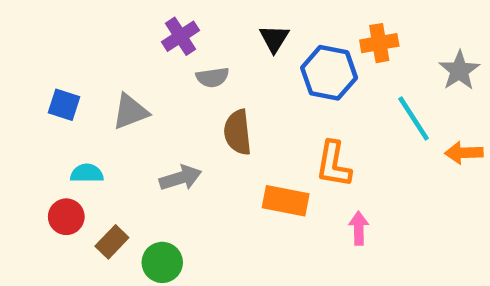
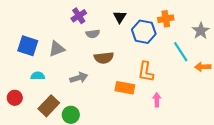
blue square: (64, 105) -> (28, 46), size x1.5
brown semicircle: (238, 132) -> (104, 58), turned -90
red circle: (66, 217) -> (15, 98), moved
brown rectangle: (112, 242) -> (49, 106), size x1.5

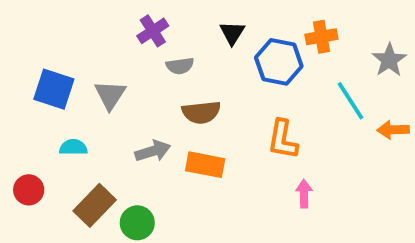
gray triangle: (57, 49) -> (110, 95), turned -36
orange rectangle: (125, 88) -> (205, 165), moved

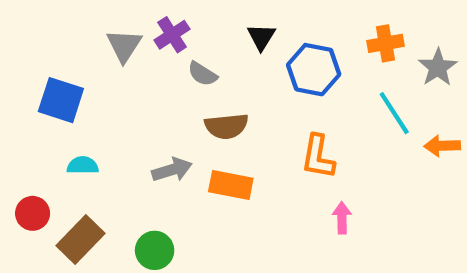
orange cross: (321, 37) -> (385, 43), moved
gray semicircle: (180, 66) -> (202, 74), turned 40
gray triangle: (110, 95) -> (124, 46), moved
brown rectangle: (95, 205) -> (81, 239), moved

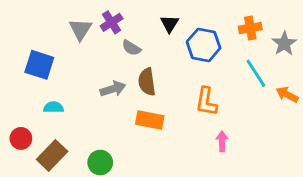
brown semicircle: (226, 126) -> (147, 82), turned 88
orange arrow: (442, 146) -> (287, 95), turned 30
gray arrow: (172, 170) -> (113, 89), moved

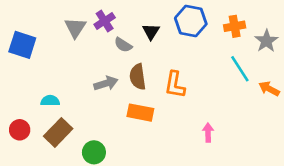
black triangle: (170, 24) -> (151, 32), moved
blue hexagon: (204, 45) -> (191, 21), moved
blue square: (39, 65) -> (22, 45), moved
orange L-shape: (206, 102) -> (175, 85), moved
brown rectangle: (52, 155) -> (58, 132), moved

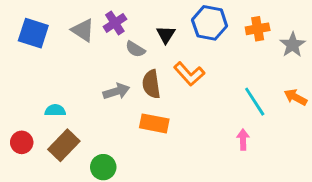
gray triangle: (75, 28) -> (83, 30), turned -30
blue square: (22, 45) -> (33, 33), moved
cyan line: (240, 69) -> (255, 102), moved
orange L-shape: (175, 85) -> (189, 74), moved, turned -52
pink arrow: (208, 132) -> (243, 139), moved

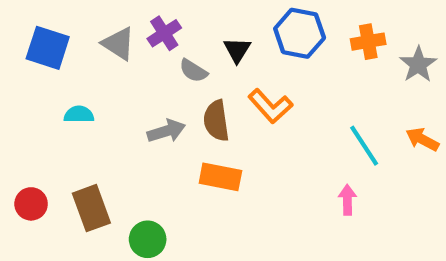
cyan semicircle: (55, 110) -> (79, 114), moved
brown rectangle: (64, 145) -> (91, 208), turned -64

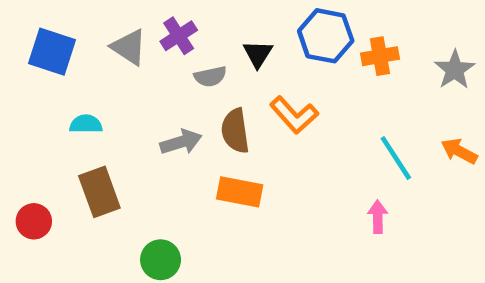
orange cross: (368, 42) -> (380, 56), moved
gray semicircle: (193, 71) -> (210, 77), turned -44
brown rectangle: (91, 208) -> (99, 192), moved

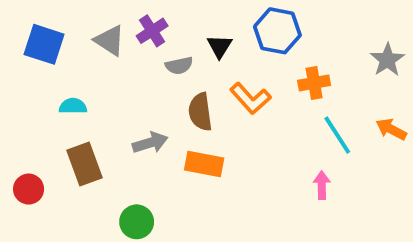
orange cross: (380, 56) -> (314, 83), moved
gray arrow: (181, 142) -> (150, 143), moved

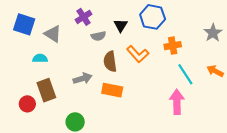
gray triangle: (110, 41) -> (53, 34), moved
pink arrow: (322, 185) -> (177, 102), size x1.6
red circle: (29, 189) -> (27, 104), moved

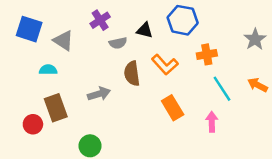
black triangle: (121, 25) -> (145, 30), turned -48
orange rectangle: (112, 90) -> (173, 108), moved, turned 48
pink arrow: (177, 102) -> (212, 122), size x0.7

